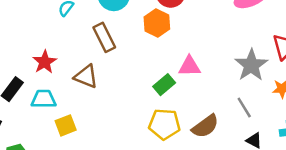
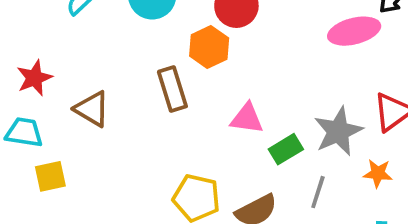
brown rectangle: (104, 37) -> (172, 89), moved
green rectangle: (164, 85) -> (286, 149), moved
gray line: (244, 107) -> (318, 192), turned 40

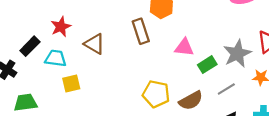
gray line: (318, 192) -> (226, 89), turned 42

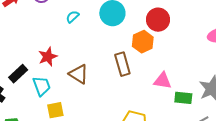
cyan trapezoid: (56, 58) -> (42, 86), turned 60
green rectangle: (207, 65) -> (183, 98), turned 36

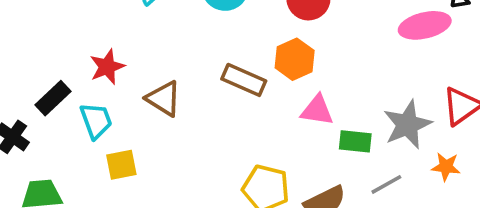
orange hexagon: (143, 42) -> (295, 59), moved
brown rectangle: (122, 64) -> (244, 80), turned -50

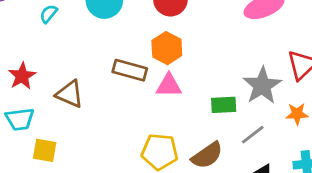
pink triangle: (317, 110) -> (169, 85), moved
cyan trapezoid: (96, 121) -> (20, 119), turned 112
yellow square: (121, 165) -> (45, 150), turned 30

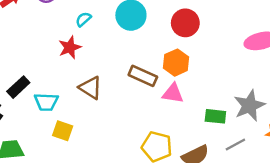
red star: (22, 76) -> (70, 47), moved

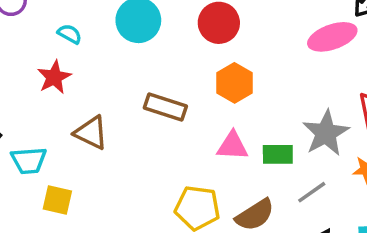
cyan semicircle: (83, 19) -> (70, 34), turned 77
orange hexagon: (176, 63) -> (234, 83), moved
pink triangle: (173, 93) -> (233, 146), moved

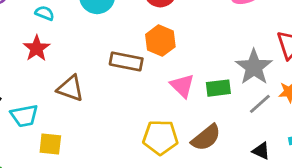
orange hexagon: (234, 83) -> (160, 41), moved
pink triangle: (233, 146) -> (182, 86), turned 48
gray line: (312, 192) -> (260, 104), moved

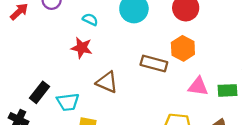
red star: (37, 48) -> (82, 48), turned -30
pink triangle: (182, 86) -> (198, 86), turned -40

